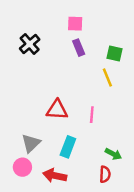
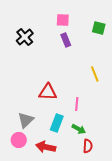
green square: (115, 54) -> (99, 28), moved
yellow line: (107, 77) -> (95, 74), moved
pink line: (92, 115) -> (77, 104), moved
green arrow: (113, 154) -> (79, 129), moved

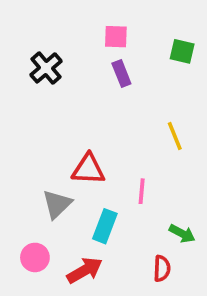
gray triangle: (26, 120) -> (57, 204), moved
green arrow: (79, 129) -> (182, 234), moved
red arrow: (46, 147) -> (85, 270), turned 138

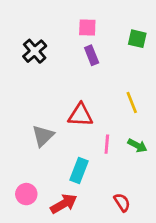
red triangle: (88, 169) -> (80, 115), moved
gray triangle: (57, 204) -> (43, 136), moved
green arrow: (182, 234) -> (137, 145), moved
red semicircle: (162, 269) -> (122, 202), turned -36

